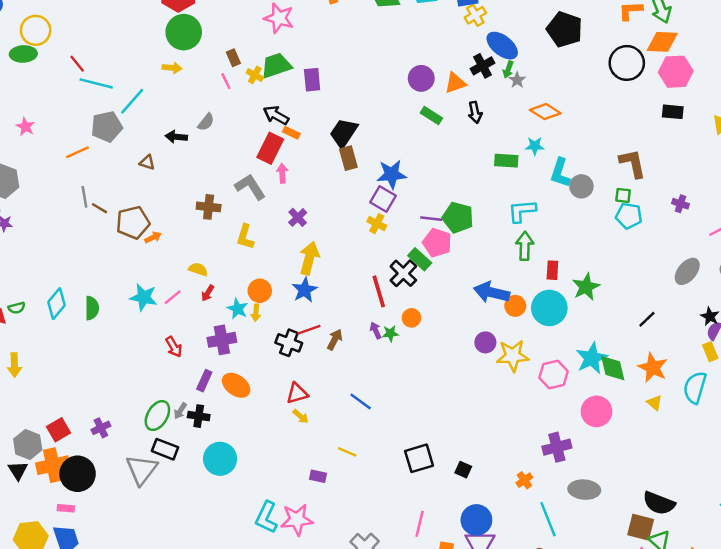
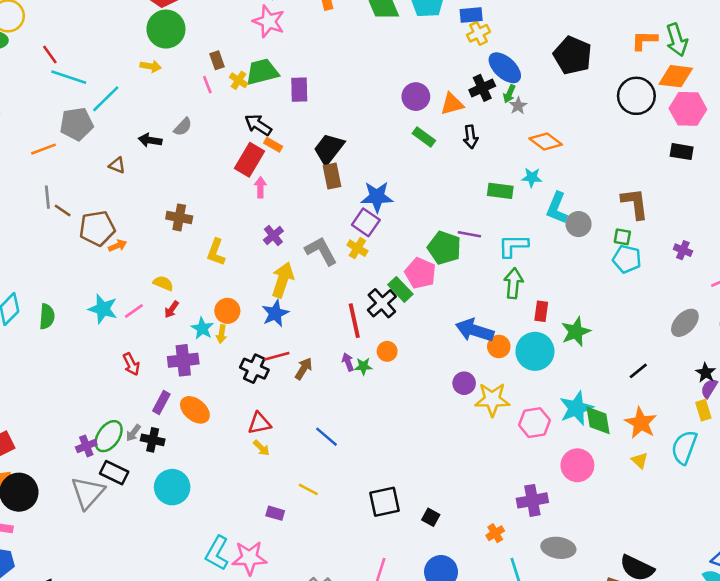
gray L-shape: (250, 187) -> (321, 251), moved
purple line: (431, 219) -> (469, 234), moved
purple cross: (101, 428) -> (86, 446), moved

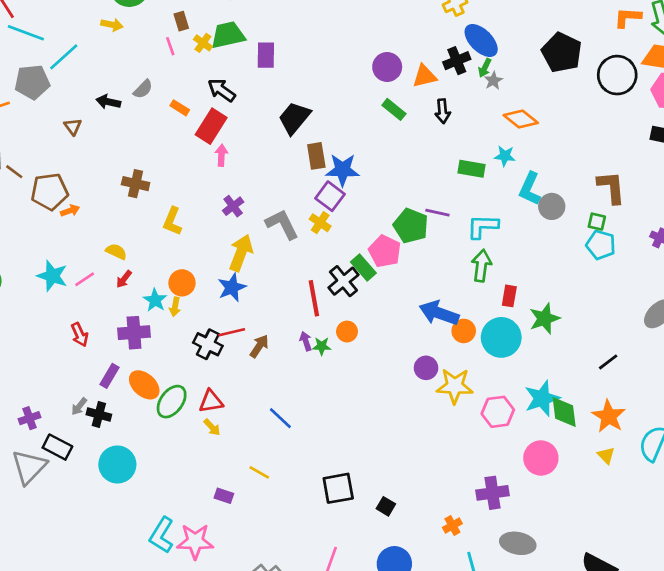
black pentagon: (573, 55) -> (562, 52), moved
orange rectangle: (273, 145) -> (180, 108), moved
brown triangle: (117, 165) -> (73, 127), turned 30
brown rectangle: (332, 176) -> (316, 156), moved
green ellipse: (109, 436) -> (172, 402), moved

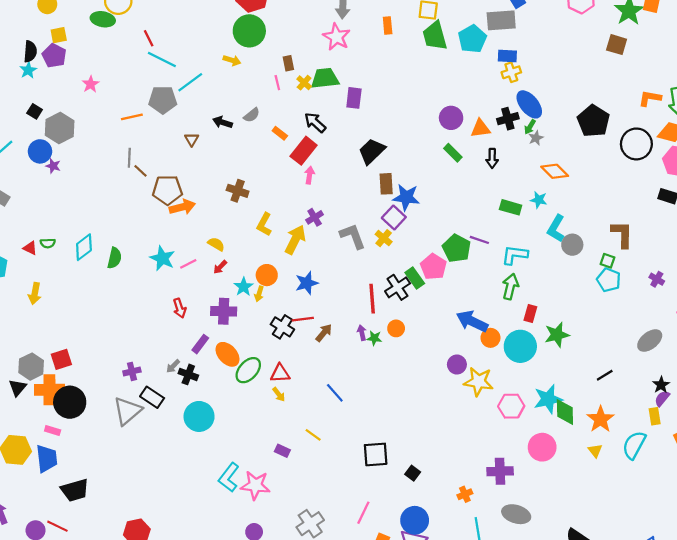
orange arrow: (70, 211) -> (182, 207), size x1.6
yellow arrow: (241, 253) -> (295, 240), moved

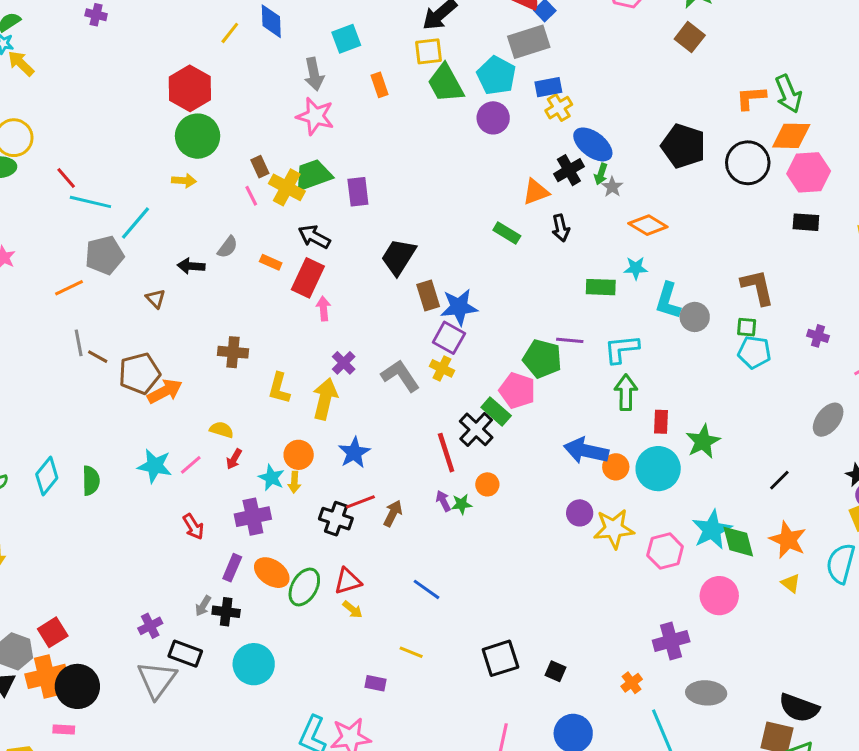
brown square: (617, 45) -> (690, 37), turned 35
yellow cross: (304, 83) -> (287, 187), size x1.6
purple circle: (451, 118) -> (493, 118), moved

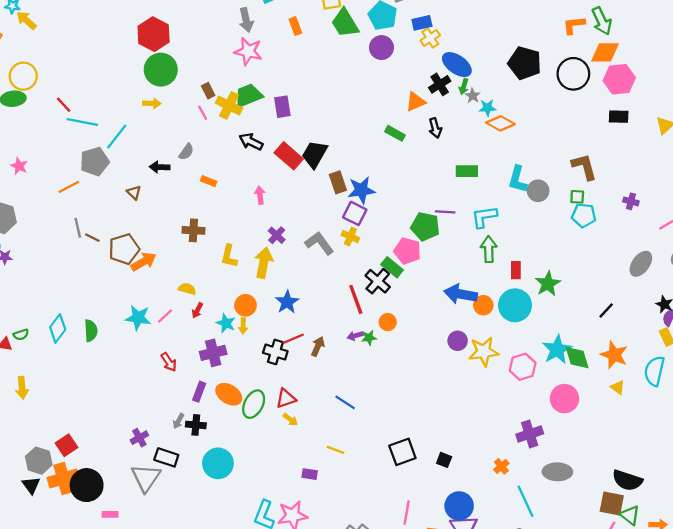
orange rectangle: (271, 262) -> (209, 181), moved
cyan star: (636, 268) -> (487, 108), moved
red rectangle: (308, 278) -> (289, 156), moved, turned -72
purple arrow: (443, 501) -> (355, 336), turned -77
pink rectangle: (64, 730) -> (110, 514), moved

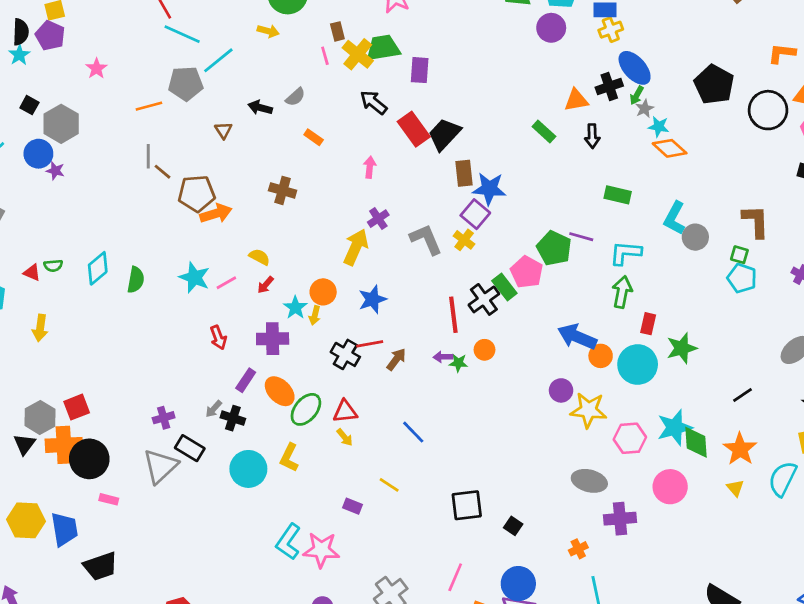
yellow L-shape: (229, 256) -> (289, 458), moved
gray ellipse: (557, 472) -> (589, 481), moved

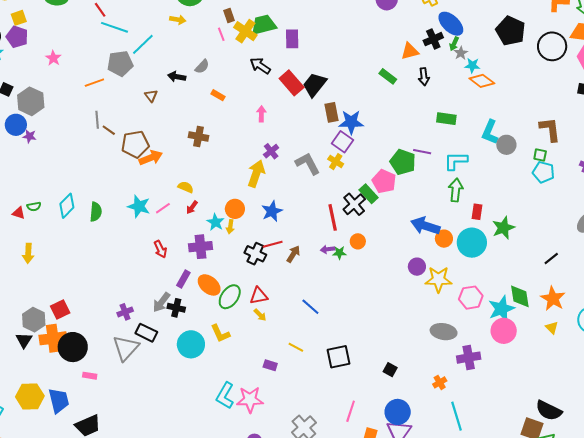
gray arrow: (214, 409) -> (161, 302), size x1.5
cyan star: (675, 427) -> (501, 309), moved
yellow L-shape: (289, 458) -> (220, 333), turned -45
black square: (467, 505) -> (339, 357), moved

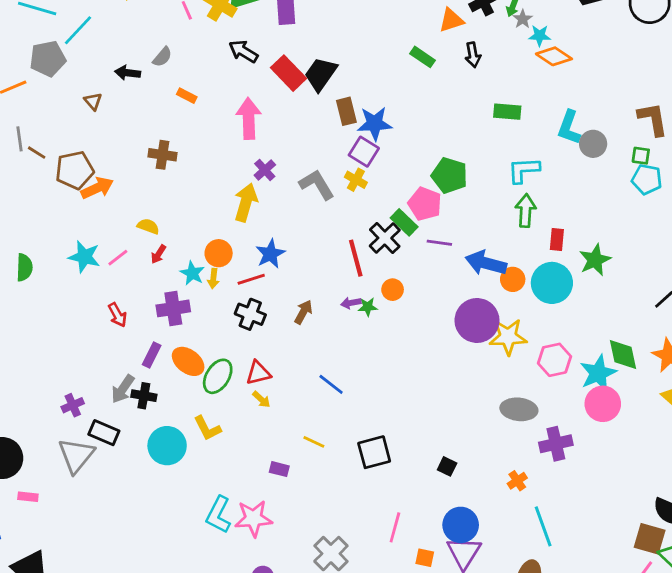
pink arrow: (261, 114) -> (249, 118), size x1.8
purple line: (422, 152) -> (439, 243), moved
red line: (273, 244) -> (251, 279), moved
purple circle: (417, 267) -> (477, 320), size x1.8

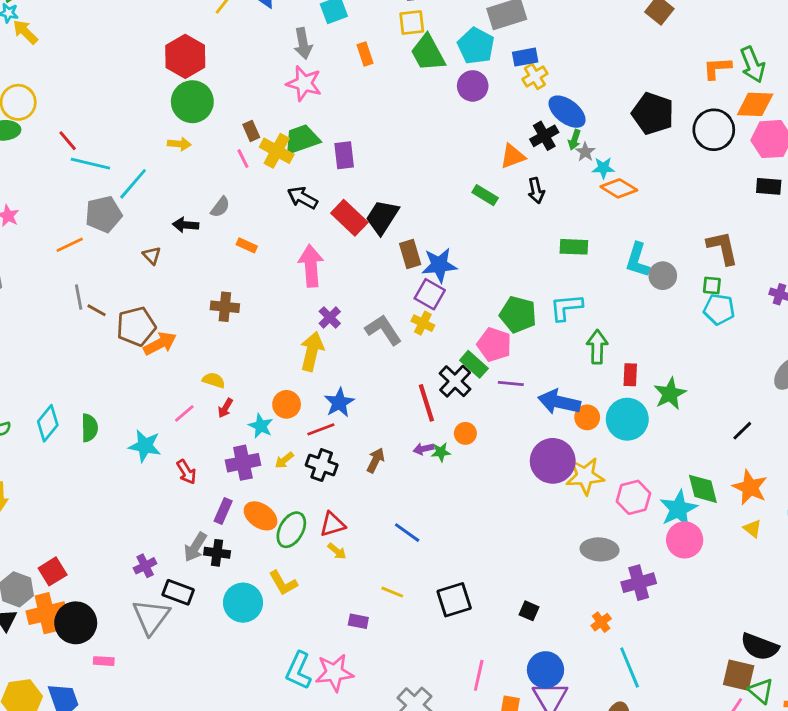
cyan L-shape: (524, 170) -> (566, 307), moved
cyan star: (84, 257) -> (145, 446), moved
yellow arrow: (213, 278) -> (284, 460), moved, turned 48

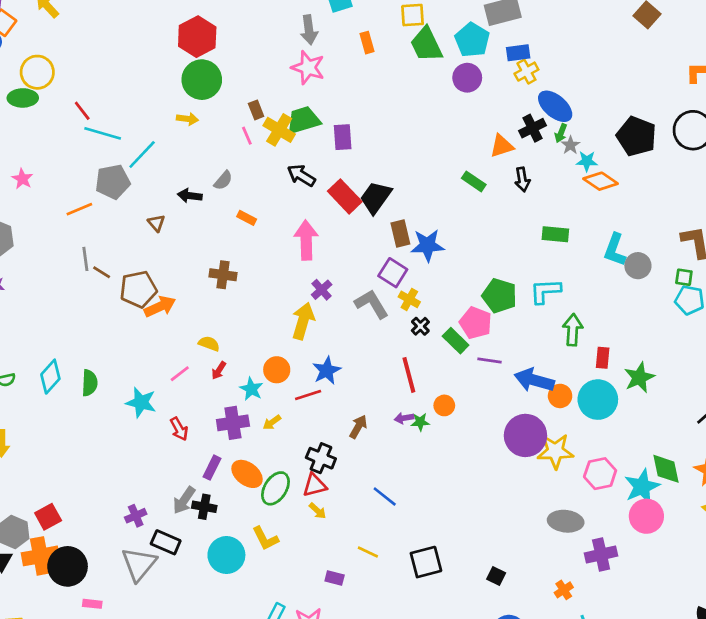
black pentagon: (653, 113) -> (636, 136), moved
purple square: (430, 294) -> (393, 273), moved
black cross: (455, 381) -> (420, 326), moved, size x0.6
black cross: (322, 465) -> (321, 458), moved

